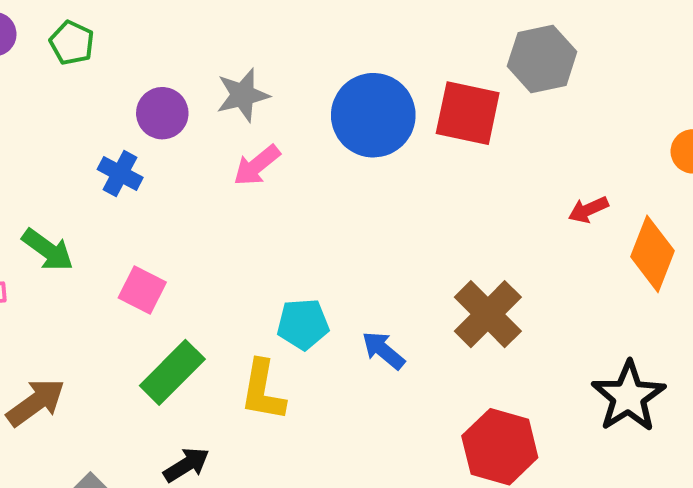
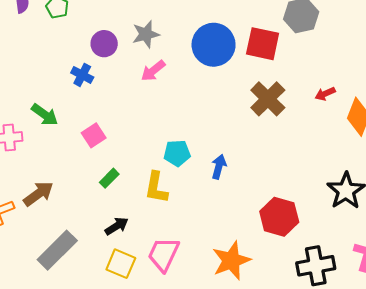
pink square: (142, 290) -> (94, 135), turned 30
brown cross: (488, 314) -> (268, 99), moved
blue arrow: (383, 350) -> (219, 167), turned 65
green rectangle: (172, 372) -> (109, 178), size x0.6

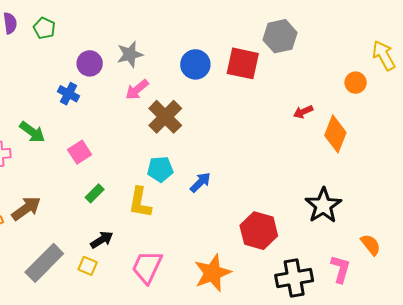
blue circle: (214, 45) -> (195, 64), size x0.7
brown cross: (268, 99) -> (165, 117), moved
blue arrow: (219, 167) -> (200, 182), turned 30
yellow square: (121, 264) -> (88, 266), moved, size x0.7

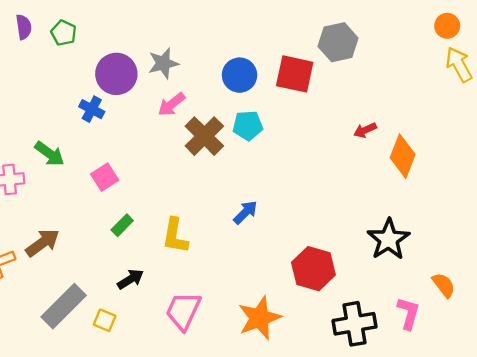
purple circle: (90, 63) -> (116, 74), size x1.4
orange circle: (356, 83) -> (447, 26), moved
cyan pentagon: (160, 169) -> (248, 126), moved
yellow square: (88, 266) -> (105, 320), moved

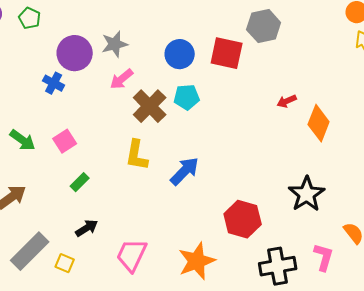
green arrow: (49, 154) -> (23, 140), moved
blue arrow: (245, 212) -> (185, 171), size x1.4
yellow L-shape: (175, 236) -> (137, 155), moved

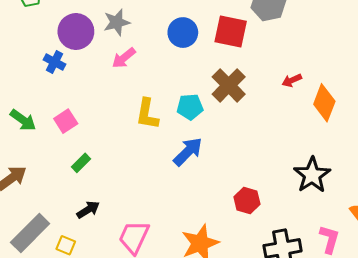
cyan pentagon: (187, 97) -> (190, 107), moved
brown cross: (150, 106) -> (229, 85), moved
yellow L-shape: (137, 155) -> (147, 114), moved
red hexagon: (243, 219) -> (247, 201), size x0.7

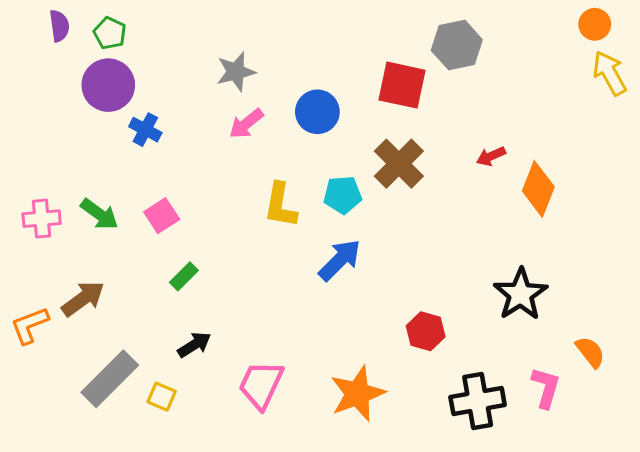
purple circle: (76, 31) -> (108, 85), moved
blue circle: (183, 33) -> (317, 112), moved

